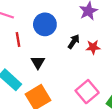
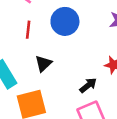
black arrow: (74, 42) -> (88, 85), moved

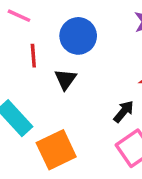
black triangle: (43, 63) -> (65, 79), moved

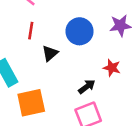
blue circle: (78, 36) -> (80, 31), moved

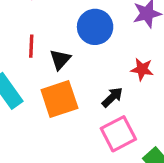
red line: (31, 31) -> (31, 46), moved
orange square: (31, 103) -> (59, 99), moved

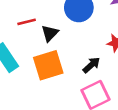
red line: (31, 46) -> (27, 22), turned 72

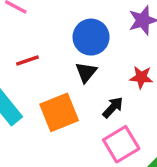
black triangle: (50, 33) -> (86, 72), moved

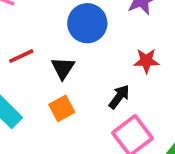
black triangle: (86, 72) -> (63, 68), moved
orange square: (59, 112) -> (62, 108), size x0.6

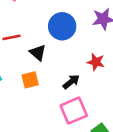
black triangle: (63, 68) -> (38, 53), turned -36

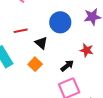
orange square: (30, 80) -> (35, 64), turned -32

